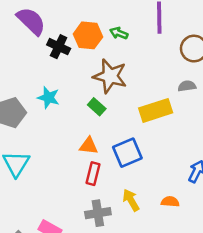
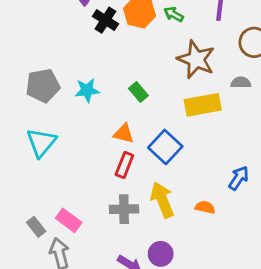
brown star: (110, 76) -> (196, 59), moved
cyan star: (48, 98) -> (87, 90), moved, turned -30
blue square: (127, 153) -> (165, 147), turned -32
yellow arrow: (131, 200) -> (162, 200), size x1.4

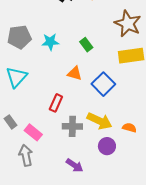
red rectangle: (124, 165) -> (56, 103), moved
yellow arrow: (162, 200) -> (100, 121), turned 135
gray rectangle: (36, 227) -> (10, 122), moved
purple circle: (161, 254) -> (107, 146), moved

